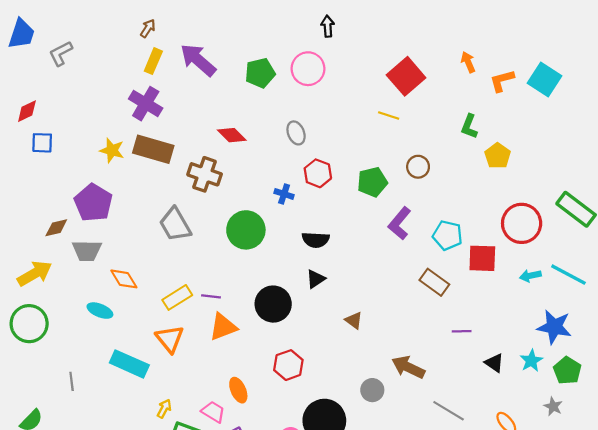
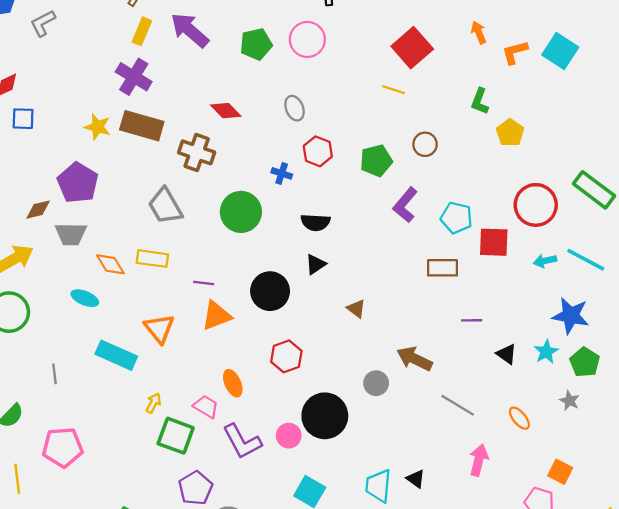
brown rectangle: (434, 282) -> (442, 268), turned -36
yellow rectangle: (177, 297) -> (152, 259), moved, turned 40

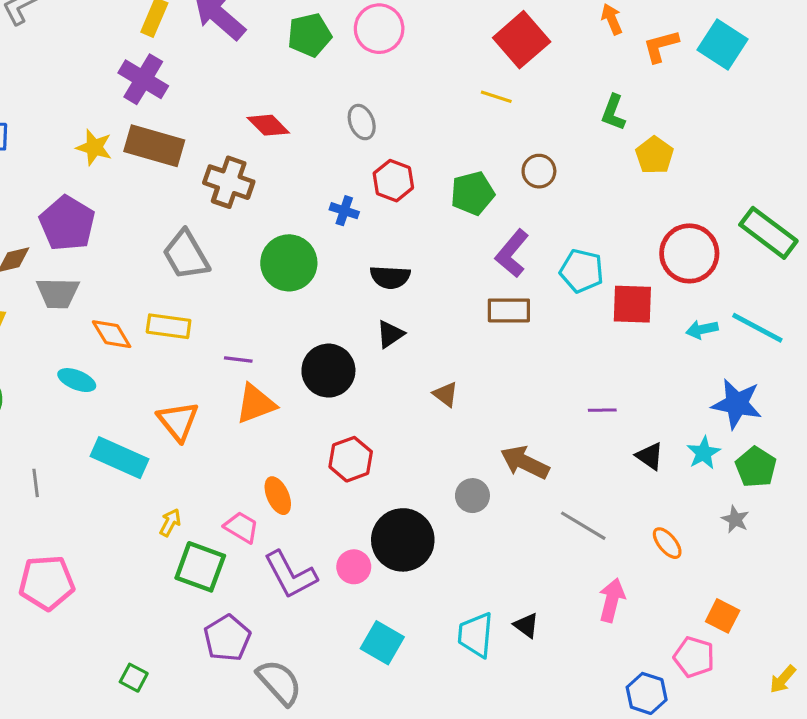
brown rectangle: (442, 268) -> (509, 310), moved

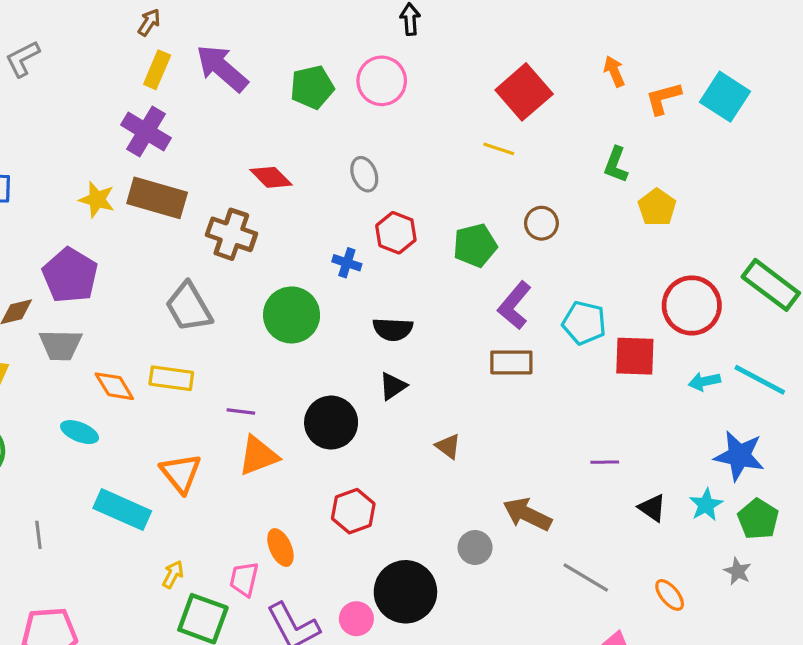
pink trapezoid: (241, 527) -> (244, 579), turned -108

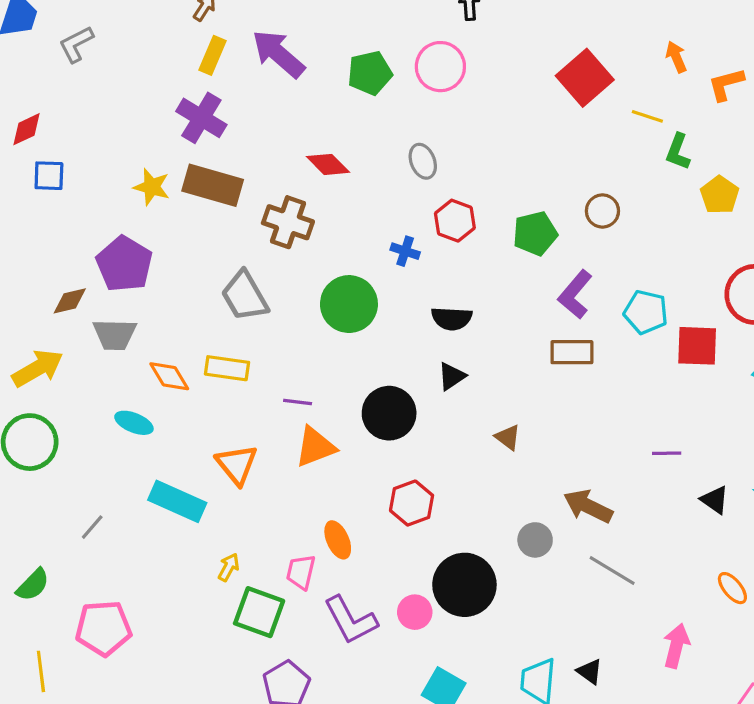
yellow line: (499, 149) -> (647, 116), moved
gray line: (38, 535) -> (92, 527), turned 48
gray line: (586, 578) -> (612, 570), moved

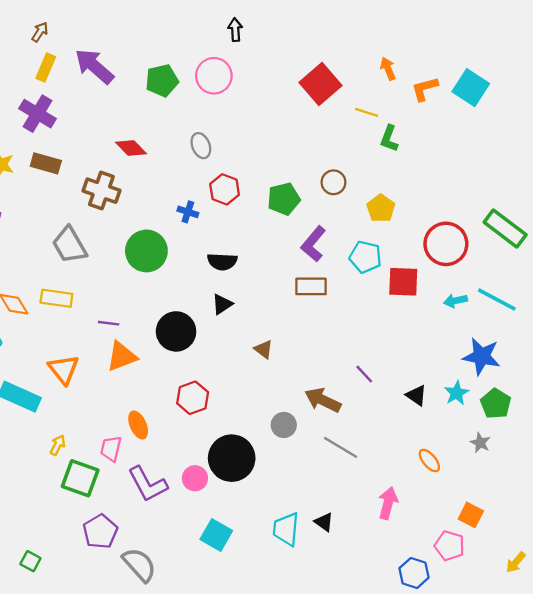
brown rectangle: (213, 185) -> (46, 163), size x0.7
yellow pentagon: (720, 195) -> (381, 208), moved
purple line: (667, 453) -> (364, 374), moved, turned 48

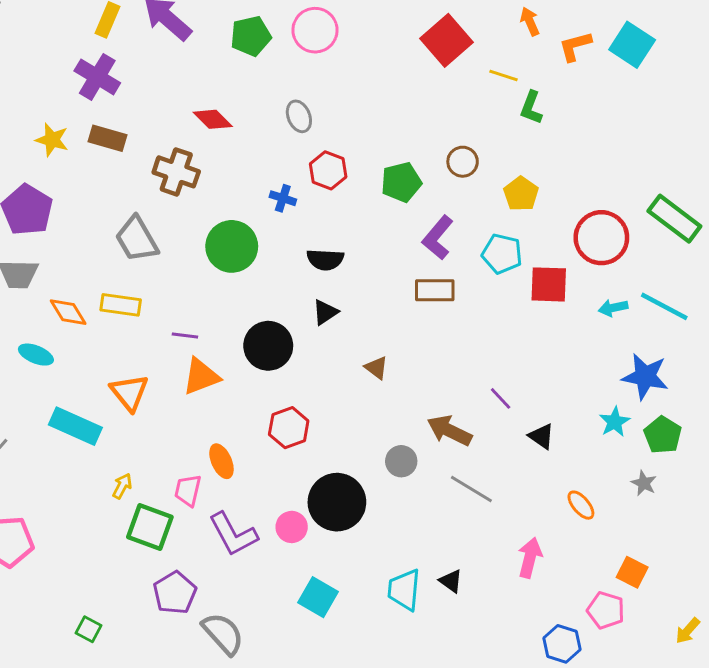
black triangle: (416, 395) -> (541, 436), moved

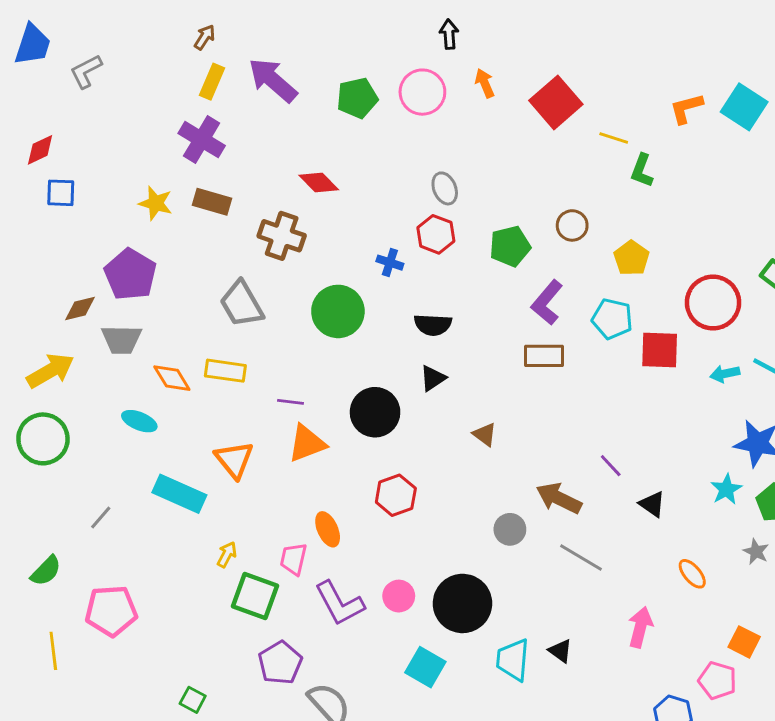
orange arrow: (530, 21) -> (485, 83), moved
gray ellipse: (299, 116) -> (445, 188), moved
black circle: (337, 502) -> (462, 603), moved

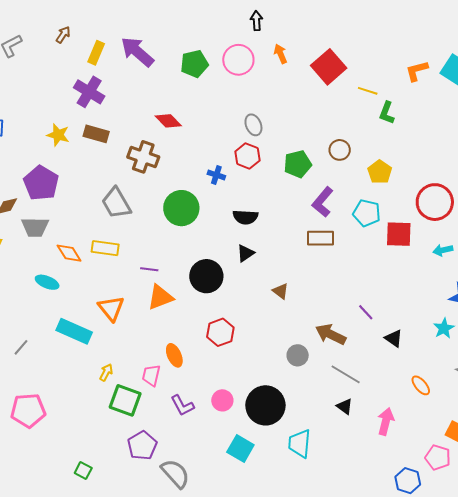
brown arrow: (205, 37) -> (63, 35), moved
purple L-shape: (339, 603) -> (182, 405), size x0.7
black triangle: (560, 651) -> (345, 406), moved

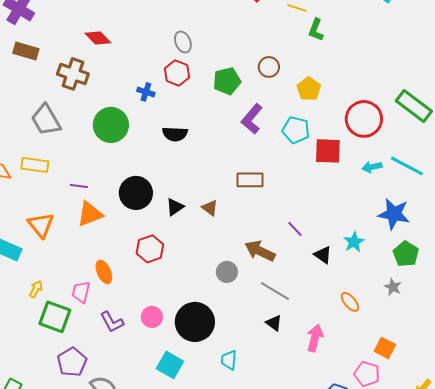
brown rectangle: (321, 238) -> (250, 180), moved
black triangle: (245, 253) -> (175, 207), moved
cyan star: (444, 328) -> (354, 242), moved
cyan trapezoid: (300, 443) -> (229, 360), size x0.7

